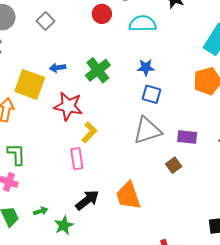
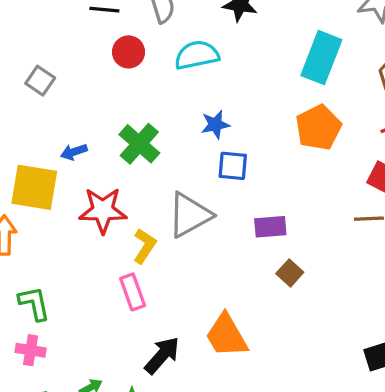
gray triangle: (147, 130) -> (190, 215), moved
purple rectangle: (187, 137) -> (270, 227), moved

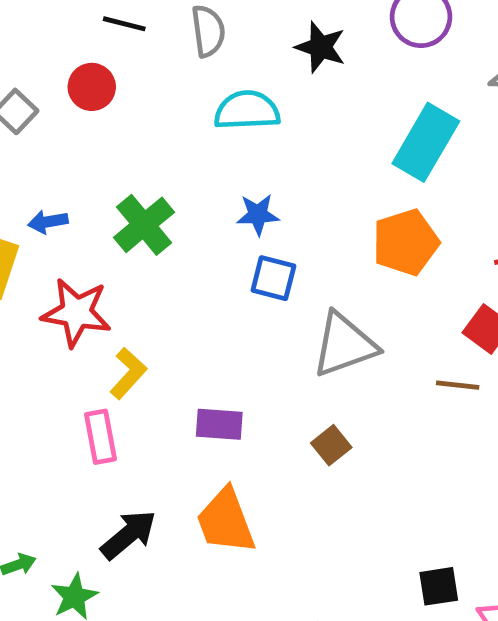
red circle: (129, 52) -> (92, 87), moved
gray triangle: (190, 215) -> (344, 345), moved
purple rectangle: (270, 227) -> (219, 424), moved

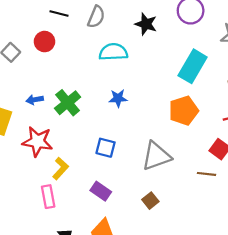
gray semicircle: (208, 31) -> (96, 17), turned 30
blue arrow: (48, 222) -> (35, 100), moved
blue square: (273, 278) -> (105, 148), moved
purple rectangle: (219, 424) -> (101, 191), turned 30

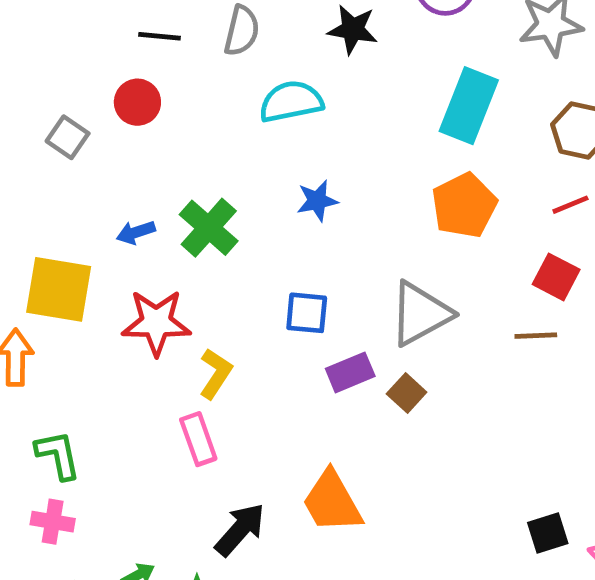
purple rectangle: (101, 191) -> (350, 372), moved, turned -48
brown square: (150, 201) -> (407, 393), moved

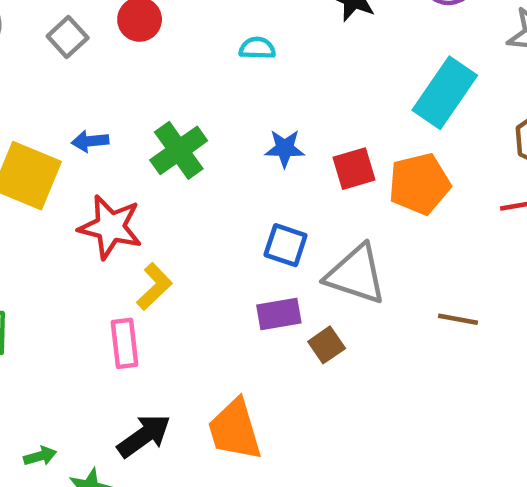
cyan semicircle: (291, 102) -> (257, 48), moved, size x0.6
blue arrow: (136, 232) -> (90, 141), moved
red square: (556, 277) -> (354, 169), moved, turned 33
blue square: (307, 313) -> (286, 245), moved
gray triangle: (420, 314) -> (356, 275), turned 34

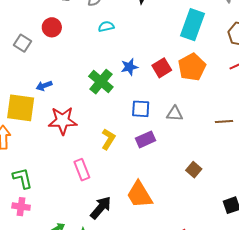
green cross: (179, 150) -> (101, 82), moved
gray triangle: (356, 275) -> (175, 114), size x0.6
yellow L-shape: (154, 287) -> (108, 139), moved
brown square: (327, 345) -> (194, 170), moved

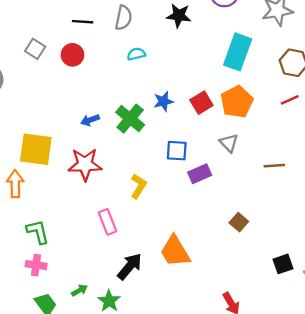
gray square: (23, 43) -> (35, 49), moved
blue arrow: (44, 86) -> (90, 120), moved
gray triangle: (175, 114) -> (229, 143), moved, turned 42
purple rectangle: (146, 139) -> (200, 174), moved

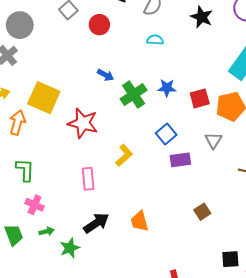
blue arrow: (90, 120) -> (105, 75), moved, turned -147
blue square: (177, 151) -> (166, 134), turned 30
orange trapezoid: (175, 251) -> (140, 221), size x0.7
pink cross: (36, 265) -> (35, 205), moved

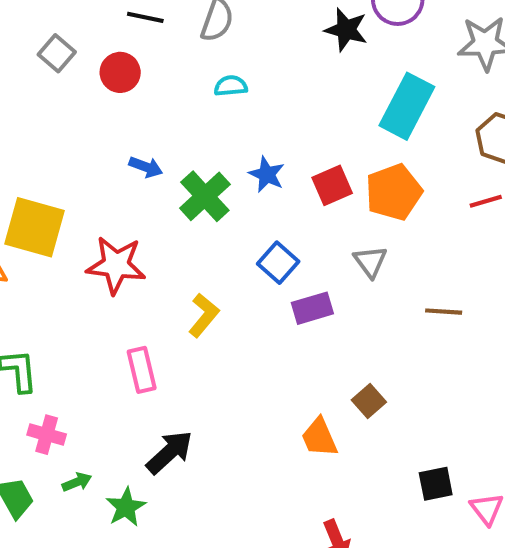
black star: (202, 17) -> (346, 30), moved
blue star: (167, 88) -> (267, 174), turned 30
orange trapezoid: (140, 221) -> (319, 437), moved

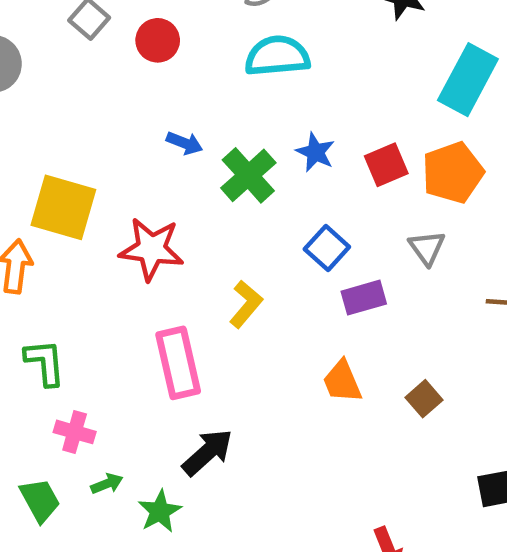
cyan semicircle: (231, 86) -> (277, 56), size x1.8
pink rectangle: (142, 370) -> (178, 363), size x1.4
orange trapezoid: (319, 437) -> (342, 382), moved

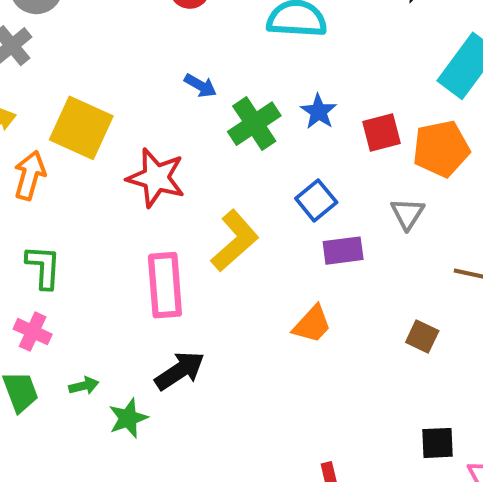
yellow L-shape: (246, 304) -> (235, 241), size x1.4
orange trapezoid: (342, 382) -> (312, 324), turned -123
brown square: (424, 399) -> (422, 337), moved, turned -32
pink cross: (75, 432) -> (33, 332), moved

